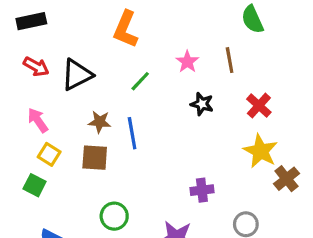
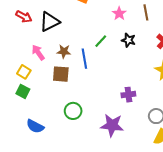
green line: (140, 81) -> (101, 41), moved
pink arrow: (38, 120) -> (38, 52), moved
yellow square: (49, 154) -> (24, 72), moved

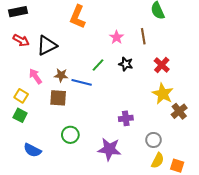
blue line: (84, 59) -> (82, 82), turned -66

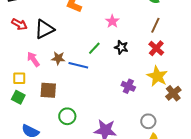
brown line: (143, 36) -> (155, 25), moved, turned 35
yellow square: (21, 96) -> (19, 78), turned -32
brown square: (58, 98) -> (48, 90), moved
purple cross: (126, 118) -> (128, 86), moved, turned 32

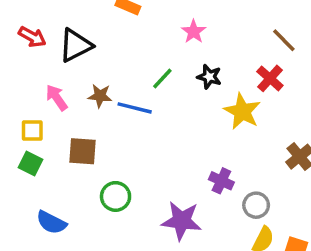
brown line: (155, 25) -> (284, 40), moved, turned -70
yellow star: (157, 76) -> (242, 111), moved
purple cross: (128, 86) -> (221, 181), moved

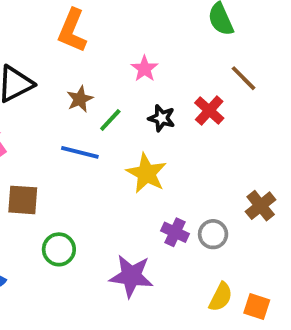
red cross: (270, 78) -> (209, 111), moved
brown star: (100, 96) -> (80, 99), moved, turned -30
yellow star: (242, 111) -> (146, 173), moved
gray circle: (256, 205) -> (213, 234), moved

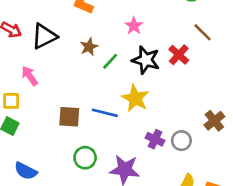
black star: (162, 118) -> (146, 60), size x1.5
blue line: (80, 152) -> (105, 113), moved
brown square: (23, 200) -> (69, 117), moved
green circle: (59, 249) -> (85, 158), moved

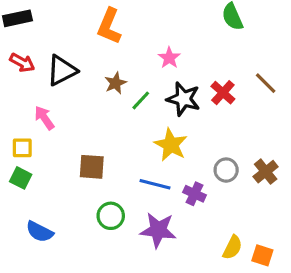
brown line: (203, 32) -> (266, 83), moved
blue line: (105, 113) -> (155, 184), moved
gray circle: (181, 141) -> (226, 170), moved

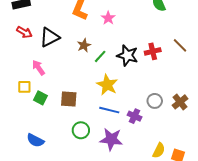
pink star: (169, 58) -> (108, 18), moved
red cross: (223, 93) -> (153, 51), turned 35
yellow star: (171, 145) -> (107, 85), moved
green square: (21, 178) -> (40, 98), moved

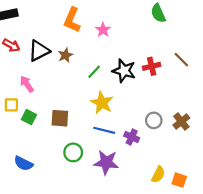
brown star: (84, 45) -> (65, 55), moved

